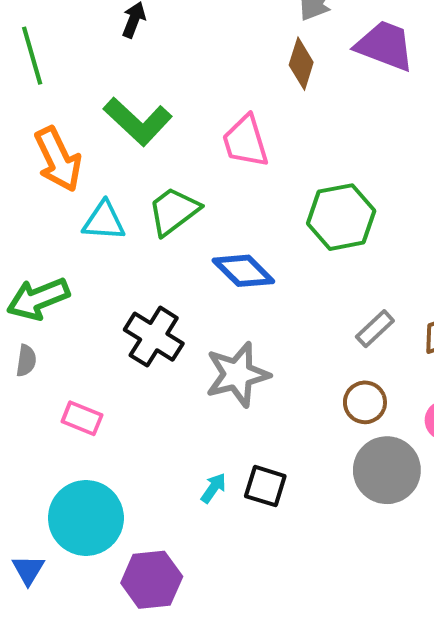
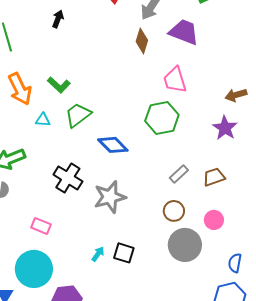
green L-shape: (138, 121) -> (59, 85), moved, size x0.7
pink trapezoid: (245, 141) -> (175, 80), moved
cyan triangle: (104, 221) -> (43, 120), size x0.7
pink rectangle: (82, 418) -> (41, 226), moved

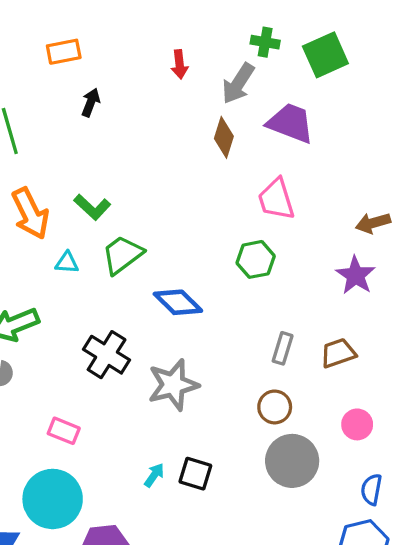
green hexagon: (162, 118) -> (256, 259), size x0.7
gray rectangle: (179, 174) -> (283, 348), turned -30
pink circle: (214, 220) -> (357, 424), moved

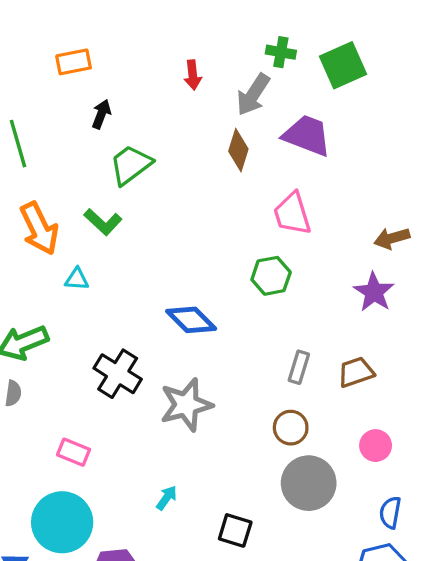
green trapezoid: (122, 255) -> (131, 165), moved
black square: (195, 474) -> (235, 530), moved

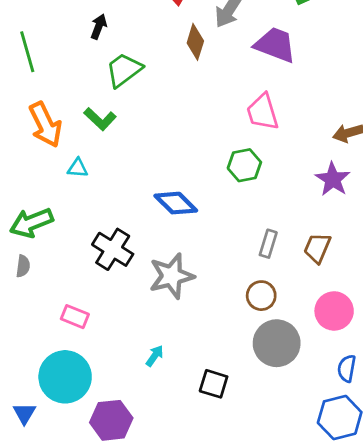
brown diamond: (238, 150) -> (195, 42), moved
brown trapezoid: (356, 372) -> (317, 248), turned -48
pink circle: (376, 446) -> (334, 311), size x1.4

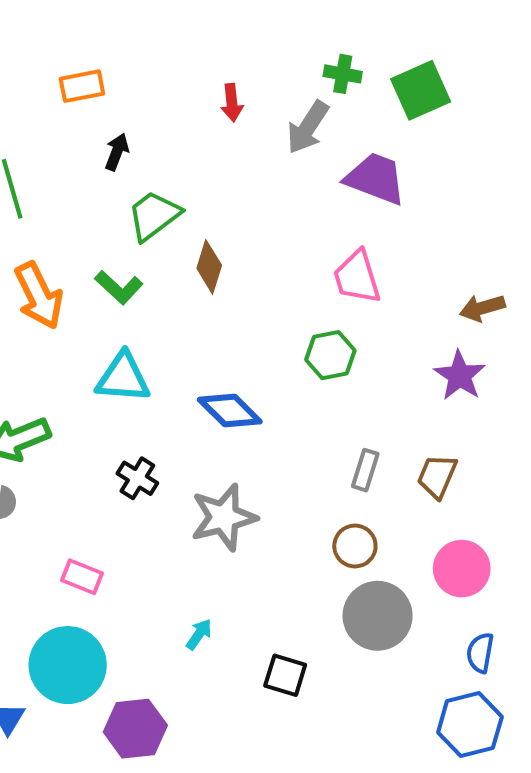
brown diamond: (195, 42) -> (209, 267), moved
cyan triangle: (78, 168) -> (123, 378), moved, size x1.8
black cross: (113, 249) -> (137, 478), size x0.7

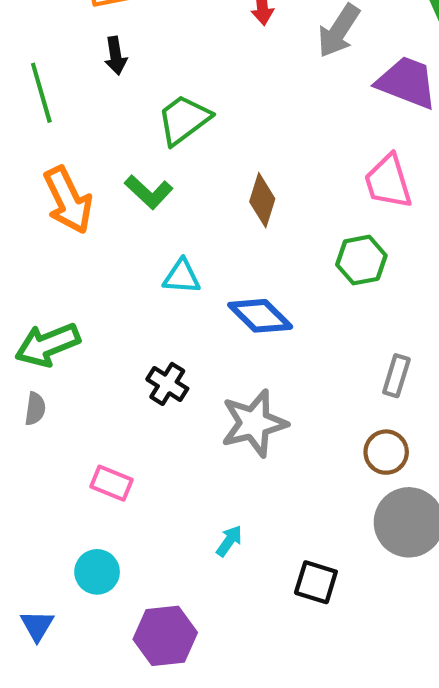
black arrow: (117, 152) -> (116, 56), moved, turned 150
brown diamond: (209, 267) -> (262, 200), moved
cyan triangle: (123, 378) -> (182, 277), moved, size x0.7
cyan circle: (68, 665) -> (97, 572), size x0.6

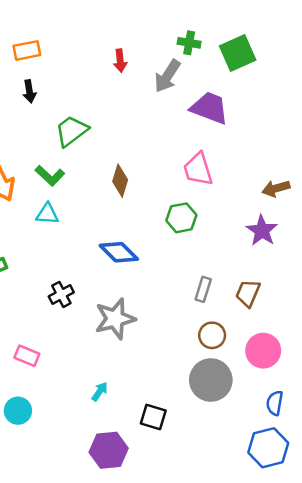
cyan triangle: (182, 277) -> (47, 214), moved
black cross: (167, 384) -> (61, 294), turned 30
brown circle: (386, 452) -> (212, 335), moved
purple hexagon: (165, 636) -> (109, 450), moved

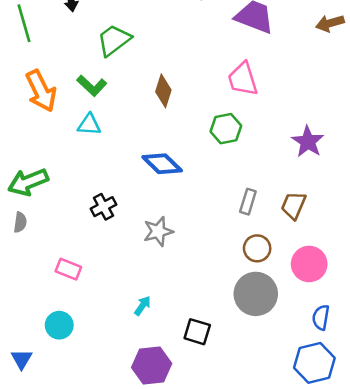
brown arrow: (276, 188) -> (330, 23), moved
gray star: (115, 319) -> (158, 231), size x0.7

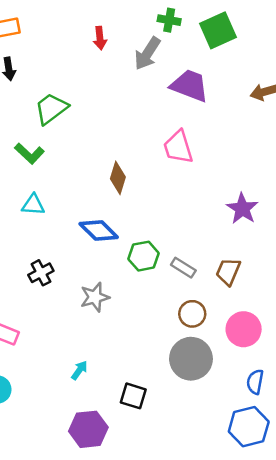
brown diamond: (163, 91) -> (118, 178), moved
cyan triangle: (89, 125) -> (33, 205), moved
green hexagon: (226, 129) -> (144, 256), moved
gray rectangle: (248, 202) -> (183, 268), turned -75

